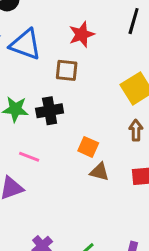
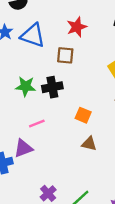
pink line: (29, 157) -> (37, 123), turned -42
brown triangle: (99, 172) -> (89, 144), moved

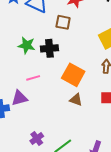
orange square: (83, 115) -> (73, 75), size x1.6

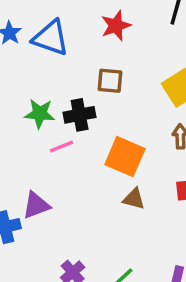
brown square: (63, 22) -> (110, 81), moved
pink line: (33, 78) -> (61, 146), moved

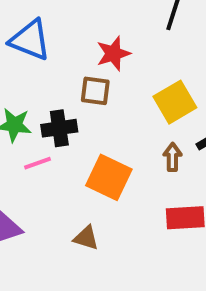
red star: (116, 26) -> (113, 53), moved
brown triangle: (134, 199) -> (86, 238), moved

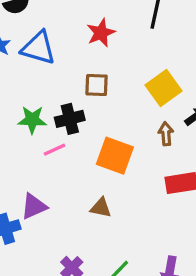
red star: (113, 53) -> (101, 33), moved

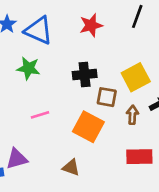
brown square: (97, 85) -> (107, 97), moved
black cross: (70, 119) -> (85, 74), moved
green star: (32, 120) -> (28, 68), moved

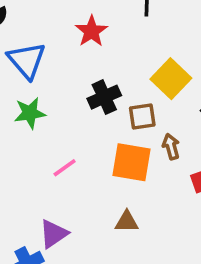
blue triangle: (39, 30) -> (27, 60), turned 44
brown arrow: (132, 115) -> (171, 147), moved

